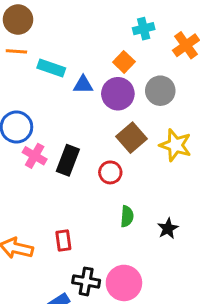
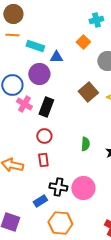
purple circle: (118, 94) -> (39, 74), moved
red circle: (110, 172) -> (44, 136), moved

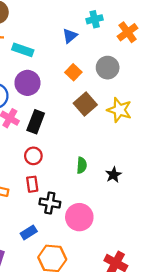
orange square: (83, 42) -> (73, 72), moved
blue triangle: (56, 57) -> (70, 36), moved, turned -40
black cross: (58, 187) -> (50, 203), moved

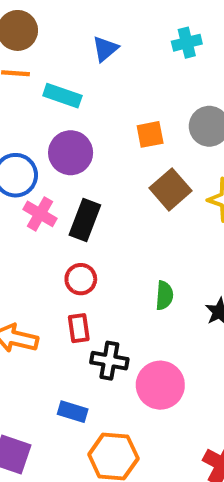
blue triangle: (70, 36) -> (105, 49), moved
orange square: (73, 72) -> (150, 134), turned 35
blue rectangle: (29, 232) -> (73, 412), turned 49

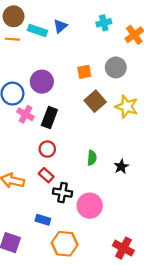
cyan rectangle: (62, 96) -> (37, 30), moved
red rectangle: (79, 328) -> (46, 175), turned -40

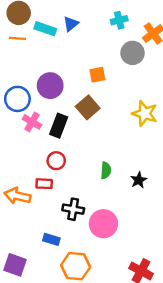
gray circle: (116, 67) -> (133, 53), moved
brown square: (95, 101) -> (88, 107), moved
red rectangle: (46, 175) -> (44, 184), moved, turned -40

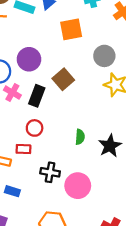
gray circle: (133, 53) -> (104, 56), moved
orange square: (97, 75) -> (71, 29), moved, size x1.5
black star: (139, 180) -> (110, 146), size x1.5
blue rectangle: (51, 239) -> (12, 191), moved

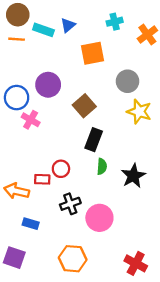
black rectangle: (37, 96) -> (94, 140), moved
red circle: (35, 128) -> (61, 169), moved
black cross: (50, 172) -> (70, 204), turned -30

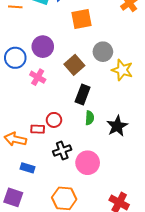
gray circle: (128, 81) -> (103, 52), moved
pink cross: (31, 120) -> (38, 77), moved

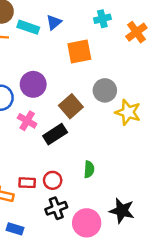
black rectangle: (83, 94) -> (55, 134), moved, turned 36
red circle: (54, 120) -> (53, 180), moved
black star: (117, 126) -> (122, 211), moved, turned -30

